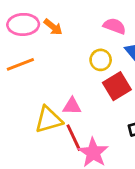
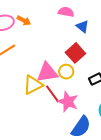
yellow circle: (101, 60) -> (66, 72), moved
pink triangle: (72, 106) -> (47, 73), size x1.6

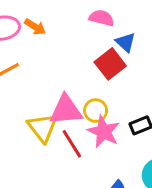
red square: (75, 53) -> (110, 64), moved
yellow triangle: (33, 85) -> (42, 128), turned -45
pink star: (68, 102) -> (104, 132), moved

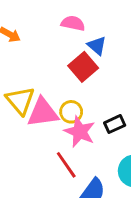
yellow triangle: (42, 128) -> (20, 101), moved
red line: (72, 144) -> (66, 165), moved

